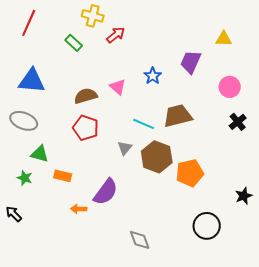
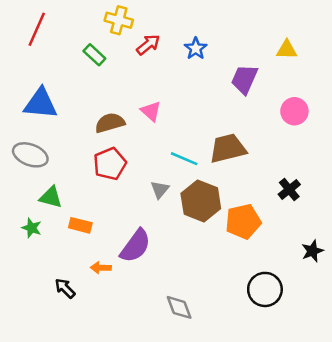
blue star: (153, 76) -> (196, 48), moved
black cross: (238, 122) -> (289, 189), moved
red pentagon: (86, 128) -> (110, 164), turned 30
black arrow: (14, 214) -> (65, 288), moved

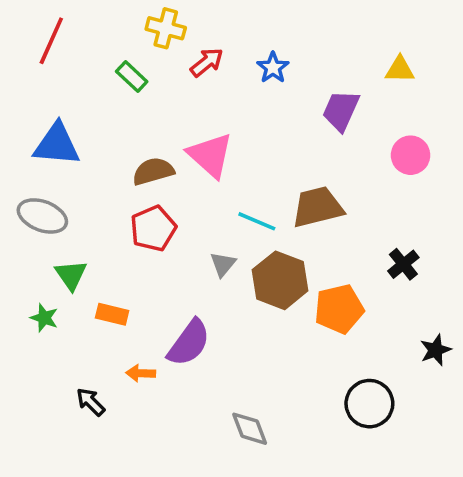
pink triangle: (151, 111) -> (210, 155), size x1.6
green triangle: (51, 197) -> (71, 275), turned 40

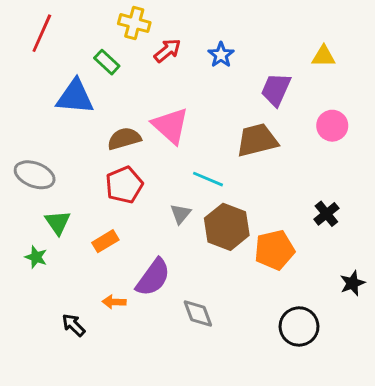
blue triangle: (57, 144) -> (75, 97), moved
brown trapezoid: (318, 207) -> (257, 140), moved
orange rectangle: (112, 314) -> (105, 241), moved, turned -45
gray diamond: (250, 429) -> (198, 313), moved

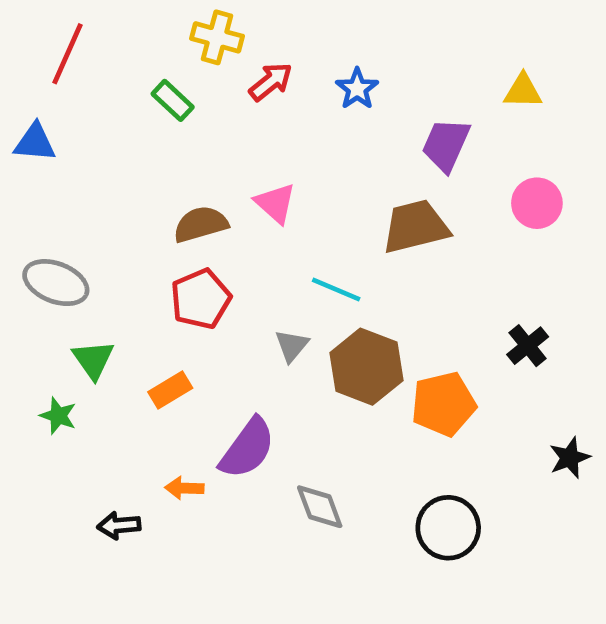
blue triangle: (75, 97) -> (35, 142), moved, size x0.7
pink triangle: (170, 126) -> (275, 203), size x0.7
black arrow: (74, 325) -> (119, 525), turned -50
black circle: (299, 326) -> (448, 528), moved

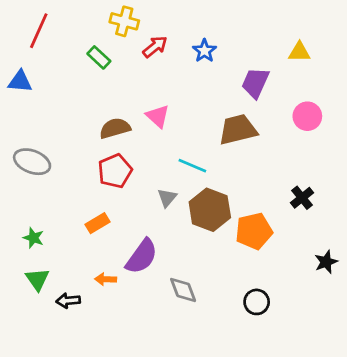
green triangle: (93, 360) -> (37, 279), moved
black circle: (448, 528) -> (257, 302), size x0.7

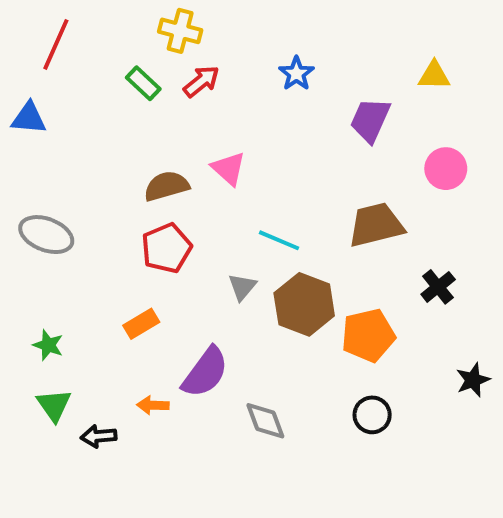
red arrow: (155, 47) -> (201, 81), moved
brown trapezoid: (238, 130) -> (376, 225), moved
black circle: (257, 302) -> (372, 415), moved

